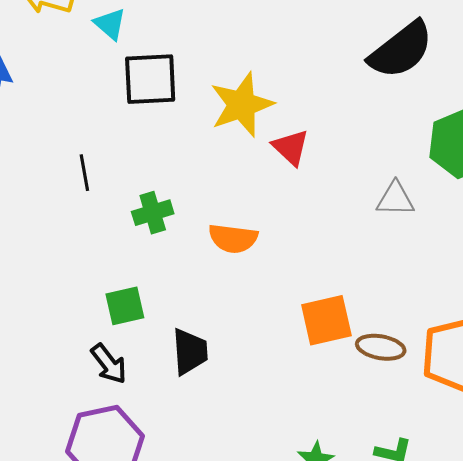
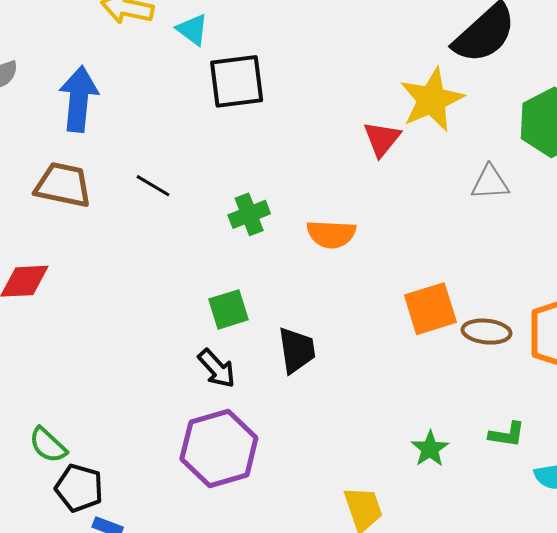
yellow star: (242, 105) -> (432, 100), moved
red triangle: (291, 147) -> (382, 139), turned 30
black line: (84, 173) -> (153, 186), moved, turned -45

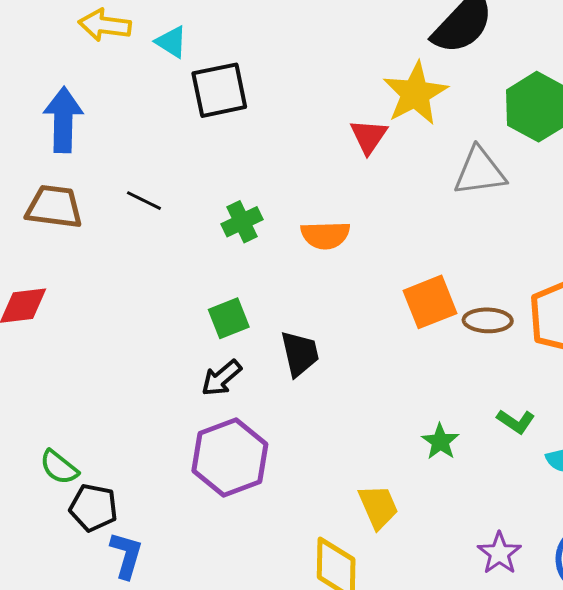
gray triangle: (490, 183) -> (480, 172), size x1.4
black arrow: (217, 368) -> (221, 378), turned 96
green L-shape: (507, 434) -> (516, 421), turned 30

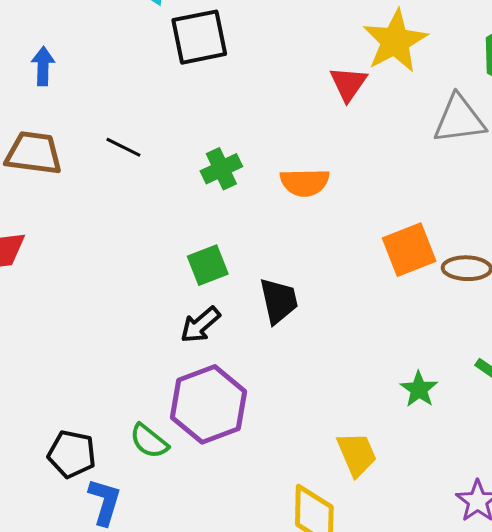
blue arrow: (63, 120) -> (43, 66), size x0.6
green semicircle: (59, 467) -> (149, 441), moved

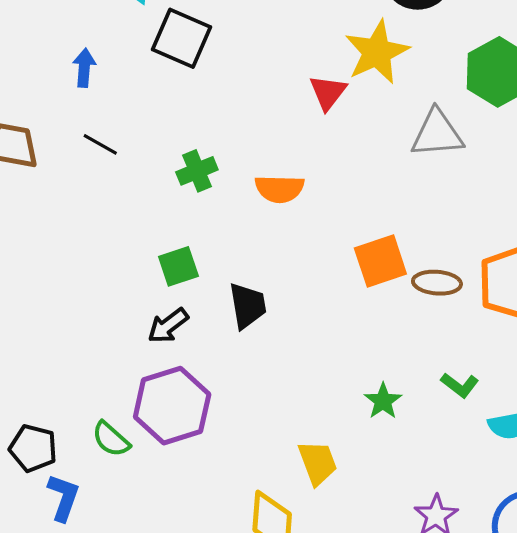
black square: (199, 37) -> (181, 38), turned 32
blue arrow: (43, 66) -> (84, 68), moved

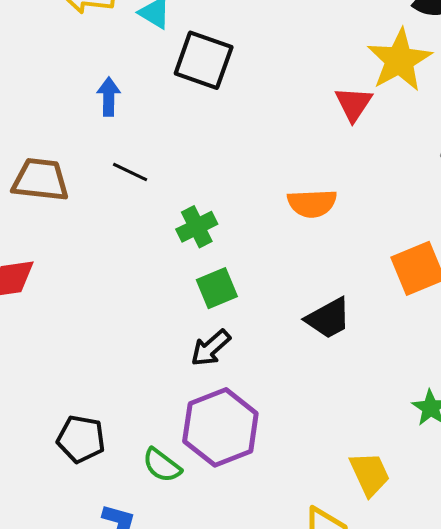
green cross: (197, 171) -> (197, 227), moved
black trapezoid: (248, 306) -> (328, 318), moved, turned 75
black pentagon: (33, 448) -> (81, 439), moved

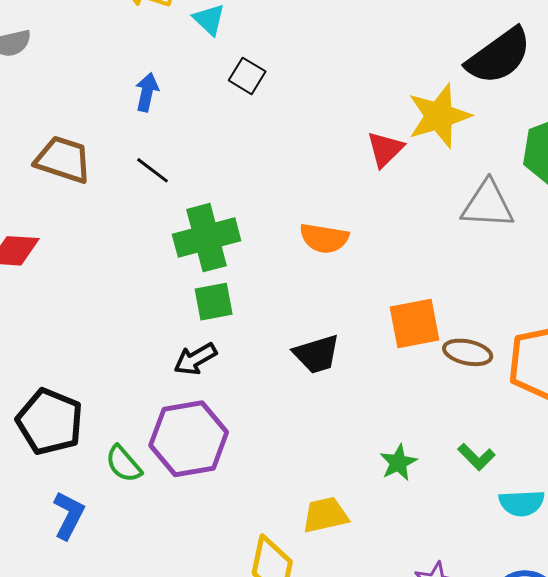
black square: (204, 60) -> (247, 76), size x0.6
green cross: (197, 227) -> (207, 238), size x1.6
black pentagon: (81, 439) -> (50, 422), size x1.4
yellow trapezoid: (370, 474) -> (325, 515), turned -90

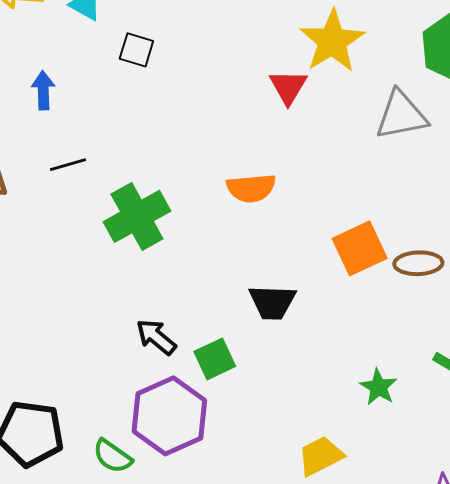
black line: (152, 170) -> (68, 165), turned -39
green square: (214, 302) -> (215, 359), moved
black trapezoid: (317, 354) -> (272, 302), turned 33
black arrow: (195, 359) -> (156, 337), turned 84

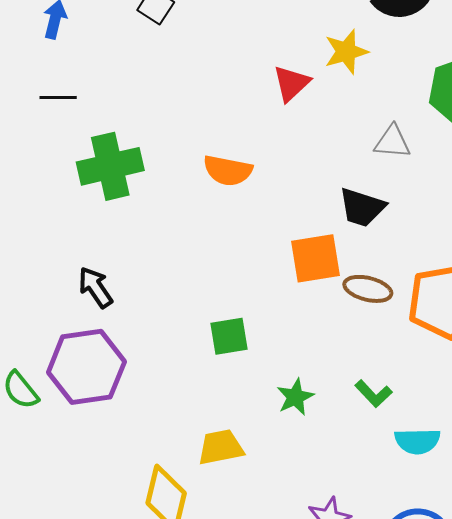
yellow star: (332, 41) -> (346, 52), size x0.7
gray triangle: (401, 115) -> (392, 142), size x0.7
black trapezoid: (272, 302) -> (362, 207), moved
green square: (215, 359) -> (229, 336), moved

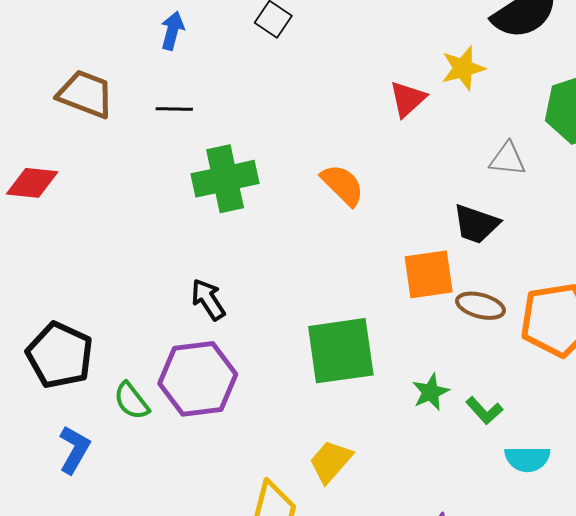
orange semicircle: (228, 171) -> (343, 185), turned -147
green square: (229, 336) -> (341, 351), size x1.8
green star: (295, 397) -> (431, 392), moved
yellow trapezoid: (221, 447) -> (331, 461), turned -39

